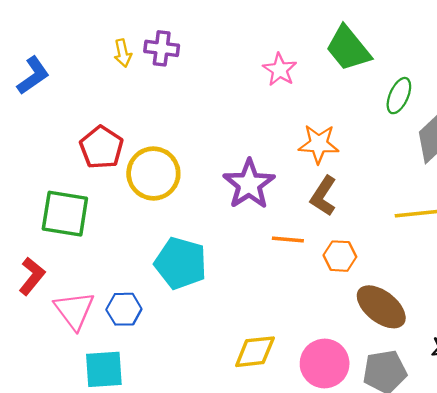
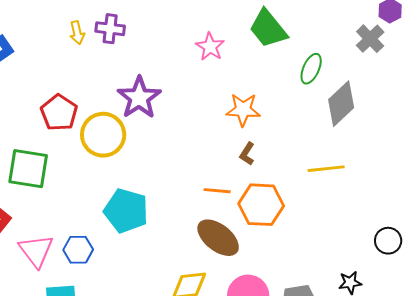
purple star: (249, 184) -> (139, 98), moved
brown L-shape: (323, 196) -> (247, 154), size x0.7
orange hexagon: (340, 256) -> (261, 205), size x1.6
brown ellipse: (381, 307) -> (218, 238), moved

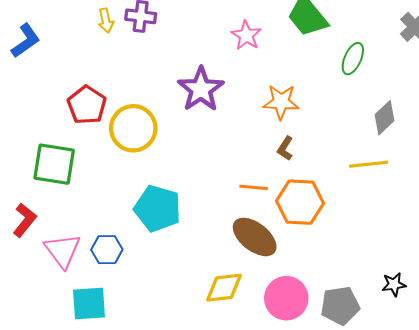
purple star: (139, 98) -> (201, 89), moved
gray diamond: (341, 104) -> (384, 118), moved, size x0.7

